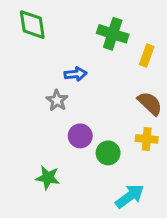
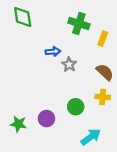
gray star: (57, 100) -> (69, 65), moved
purple circle: (80, 136) -> (46, 119), moved
green star: (48, 178) -> (18, 124), moved

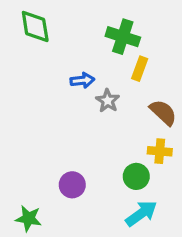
yellow rectangle: (103, 39) -> (140, 69), moved
green circle: (76, 107) -> (136, 176), moved
green star: (18, 124) -> (28, 218), moved

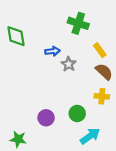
green diamond: (35, 27) -> (16, 36), moved
yellow rectangle: (140, 69) -> (100, 50), moved, turned -56
green circle: (136, 176) -> (77, 113), moved

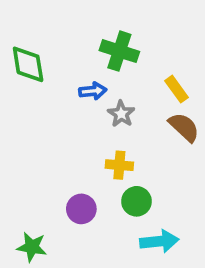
green cross: (78, 23) -> (119, 51), moved
yellow cross: (102, 96) -> (119, 165), moved
cyan arrow: (90, 136) -> (159, 241), turned 30

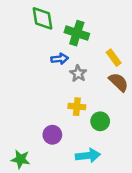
green diamond: (28, 64) -> (43, 18), moved
green circle: (136, 201) -> (100, 121), moved
cyan arrow: (159, 241) -> (88, 156), moved

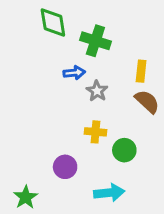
yellow rectangle: (114, 58) -> (141, 71), turned 42
green star: (21, 159) -> (26, 197), turned 30

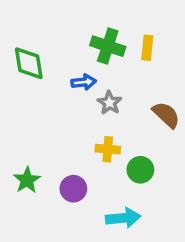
green diamond: (53, 23) -> (29, 63), moved
yellow rectangle: (141, 71) -> (147, 48), moved
green star: (26, 197) -> (27, 180), moved

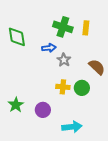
green circle: (140, 170) -> (82, 88), moved

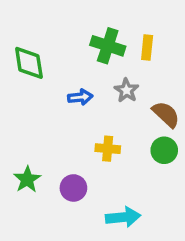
blue arrow: (49, 48) -> (80, 97), moved
gray star: (64, 60) -> (127, 90), moved
green circle: (82, 88) -> (164, 150), moved

